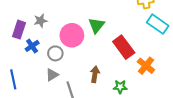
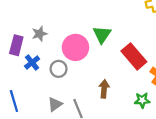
gray triangle: (52, 75) -> (55, 104), moved
green star: (120, 87) -> (142, 100), moved

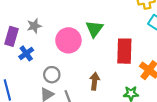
red rectangle: (134, 56) -> (124, 51), turned 40
gray circle: (59, 69) -> (52, 75), moved

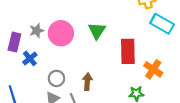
pink circle: (68, 40) -> (61, 33), moved
brown arrow: (95, 81) -> (87, 82), moved

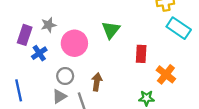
pink circle: (61, 33) -> (74, 43), moved
red rectangle: (128, 51) -> (141, 54), size x0.7

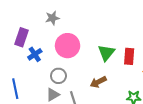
gray star: (49, 25) -> (52, 18), moved
green triangle: (111, 30) -> (106, 53), moved
brown arrow: (97, 82) -> (98, 82), moved, turned -126

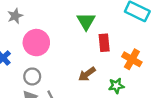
green triangle: (106, 53) -> (86, 21), moved
brown arrow: (98, 82) -> (87, 74), moved

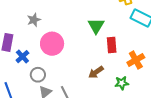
orange cross: (132, 59) -> (136, 60), turned 30
gray circle: (32, 76) -> (38, 75), moved

